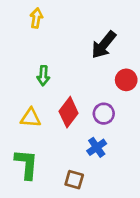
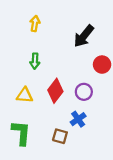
yellow arrow: (36, 18) -> (35, 24), moved
brown square: (74, 180) -> (60, 136), moved

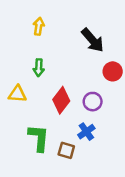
black arrow: (84, 36) -> (93, 40), turned -80
yellow triangle: (25, 95) -> (17, 94), moved
green L-shape: (21, 133) -> (39, 138), moved

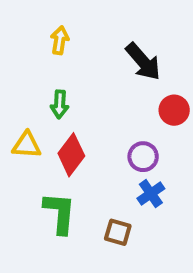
red diamond: (61, 100) -> (71, 155), moved
blue cross: (86, 132) -> (151, 194), moved
brown square: (66, 150) -> (118, 232), moved

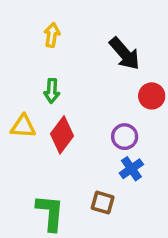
green L-shape: (60, 213) -> (50, 213), moved

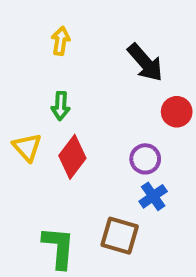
yellow triangle: (23, 126) -> (27, 147), turned 44
brown square: (103, 203) -> (120, 236), size x1.4

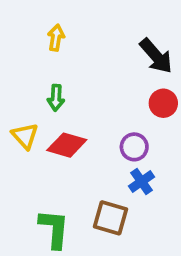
black arrow: (145, 63) -> (156, 56), moved
red diamond: (72, 157) -> (67, 145), turned 69

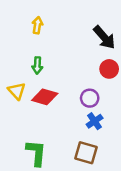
brown square: (111, 218) -> (86, 153), moved

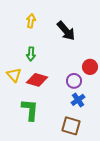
black arrow: (104, 37) -> (66, 31), moved
red circle: (109, 69) -> (90, 67), moved
green L-shape: (36, 153) -> (30, 110), moved

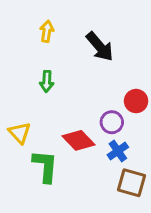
yellow triangle: (14, 75) -> (20, 133), moved
red diamond: (37, 80) -> (79, 140), moved, turned 30
brown square: (71, 126) -> (131, 183), moved

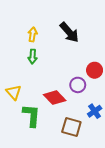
yellow arrow: (47, 31) -> (33, 34), moved
blue cross: (118, 151) -> (95, 111), moved
brown square: (131, 183) -> (71, 127), moved

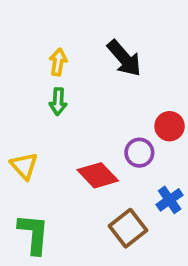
green L-shape: (31, 115) -> (34, 234), moved
brown square: (71, 127) -> (128, 228), turned 36

